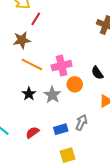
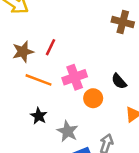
red line: (36, 19) -> (50, 47), moved
gray star: (52, 95) -> (68, 131), moved

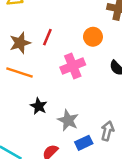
orange line: (38, 80) -> (19, 73), moved
orange circle: (93, 98) -> (93, 37), moved

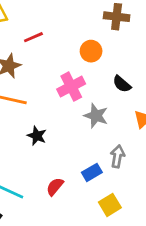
red line: (47, 37) -> (33, 37), moved, turned 49
gray star: (68, 120) -> (96, 116), moved

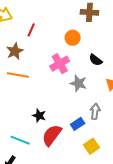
red line: (33, 37) -> (31, 30), turned -40
black star: (37, 136) -> (39, 116), moved
red semicircle: (55, 187) -> (52, 135), size x1.6

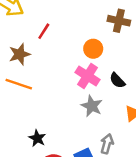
pink cross: (60, 64) -> (88, 76), moved, turned -36

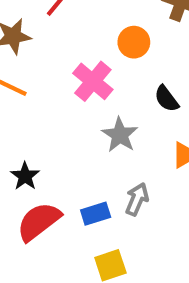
pink cross: (88, 76) -> (93, 81), moved

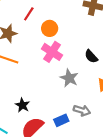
orange circle: (134, 42) -> (50, 28), moved
gray arrow: (137, 199) -> (82, 110), turned 91

